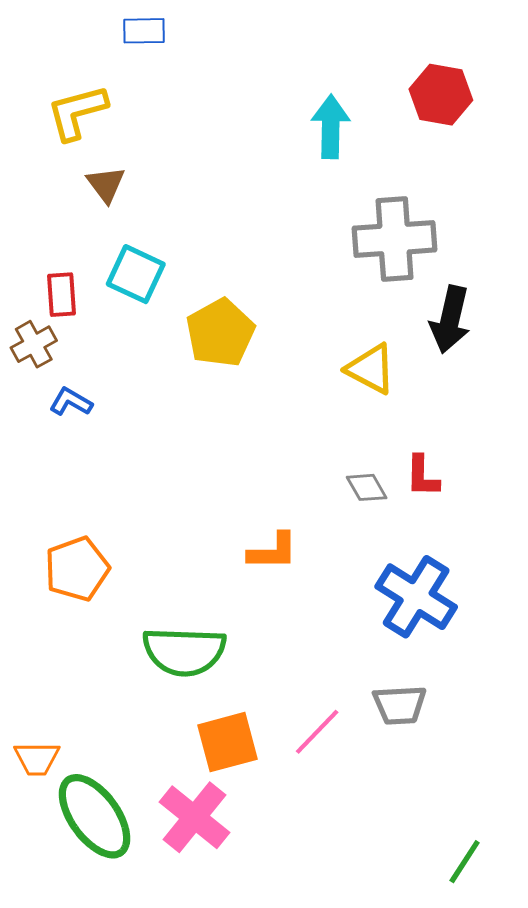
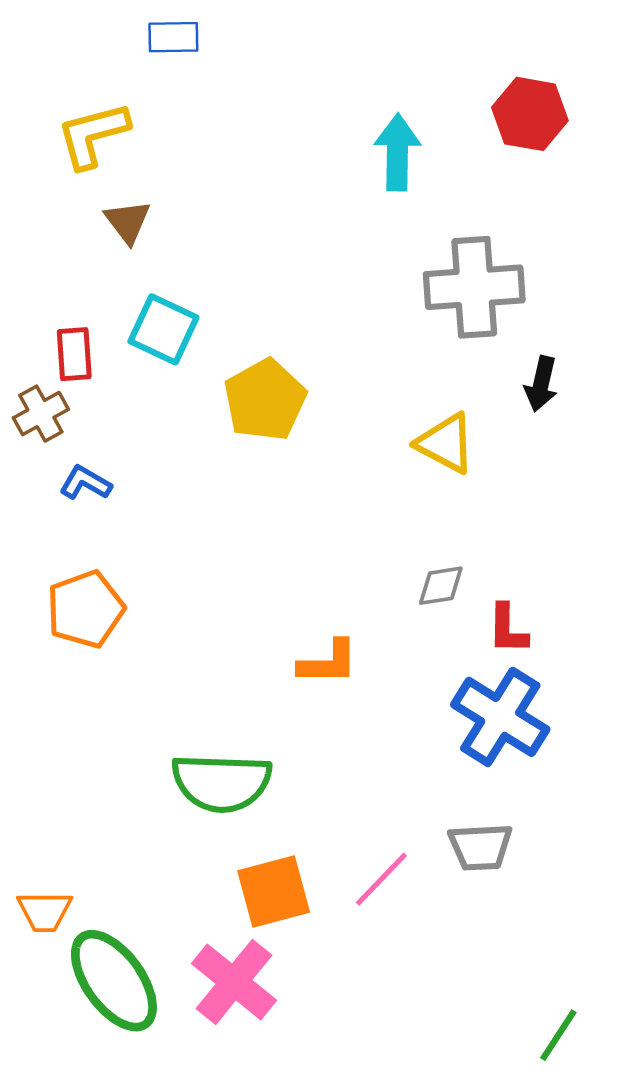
black arrow: (450, 319) -> (541, 384), size x0.7
red L-shape: (422, 476) -> (508, 629), moved
gray diamond: (367, 487) -> (441, 586), turned -69
orange pentagon: (77, 569) -> (85, 609), moved

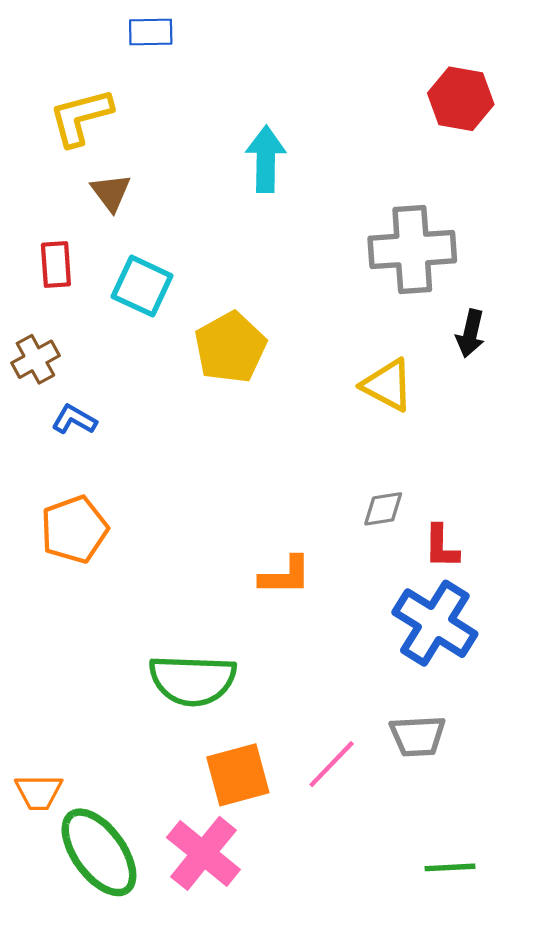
cyan arrow: (397, 152) -> (266, 159), moved
red rectangle: (74, 354) -> (56, 265), moved
green line: (558, 1035) -> (450, 867), moved, turned 54

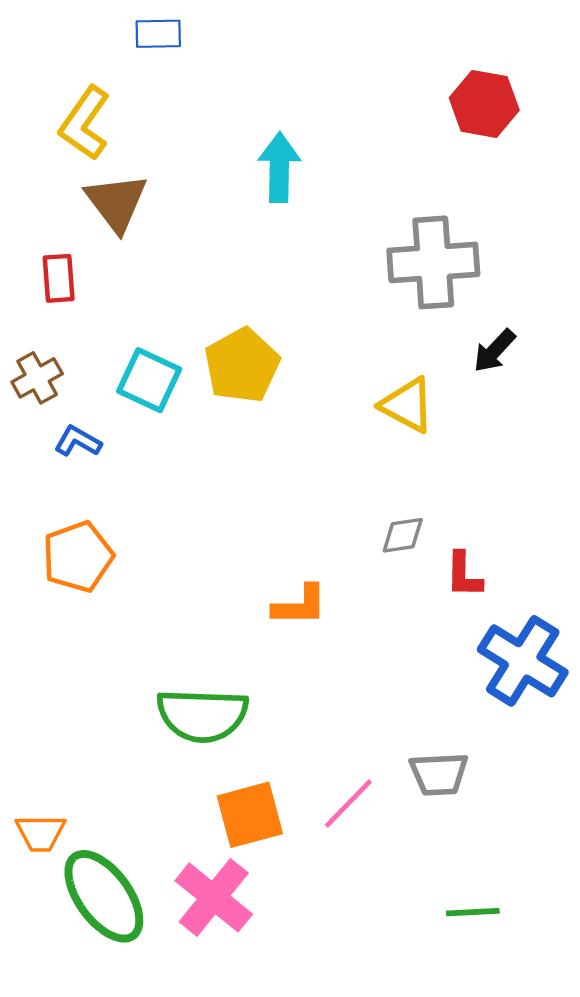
yellow L-shape: (81, 117) -> (85, 123), turned -40
brown triangle: (111, 192) -> (116, 202), size x1.5
cyan square: (142, 286) -> (149, 380), moved
black arrow: (470, 333) -> (494, 351), turned 30
blue cross: (435, 623) -> (523, 661), moved

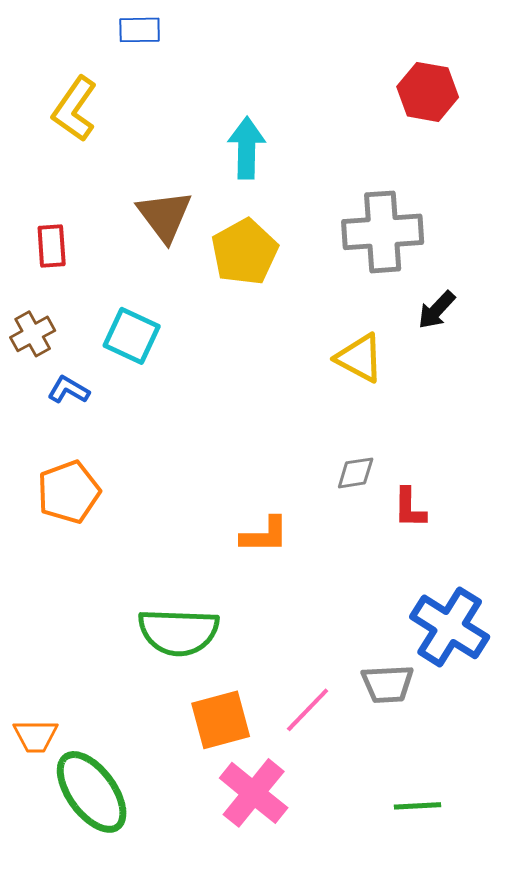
brown triangle: (116, 202) -> (165, 216), moved
yellow pentagon: (242, 365) -> (245, 252), moved
blue cross: (523, 661) -> (450, 627), moved
pink cross: (214, 897) -> (254, 793), moved

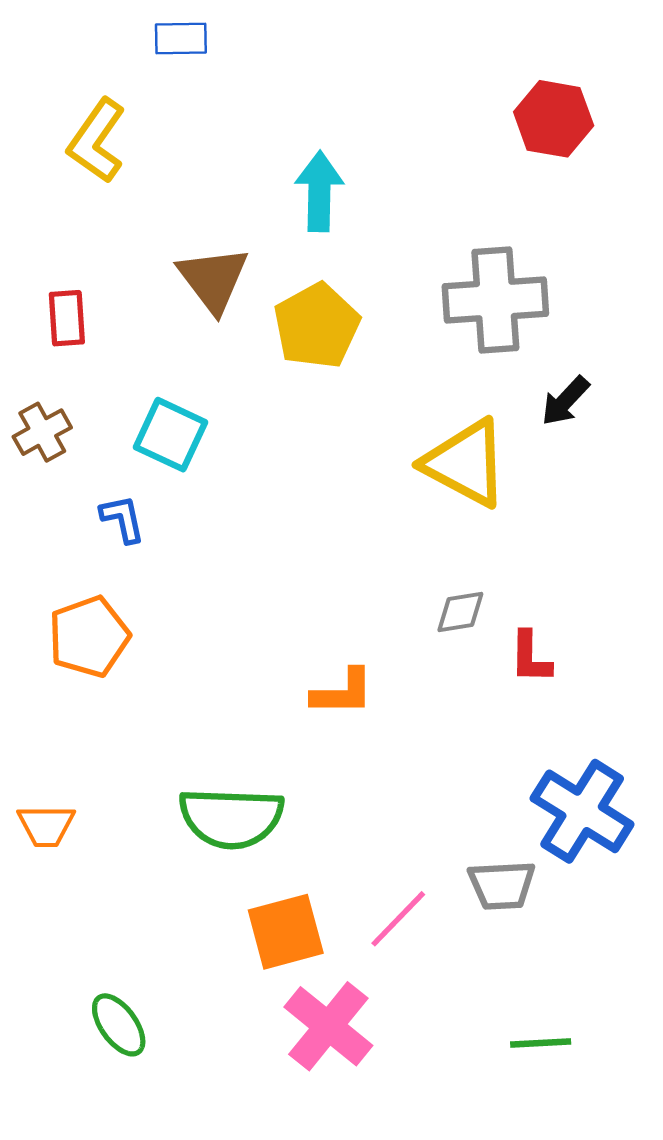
yellow triangle: (360, 358) -> (466, 463), size x1.4
blue L-shape: (69, 390) -> (123, 519), moved, turned 48
orange trapezoid: (36, 736) -> (46, 826), moved
green ellipse: (92, 792) -> (119, 1025), size x0.6

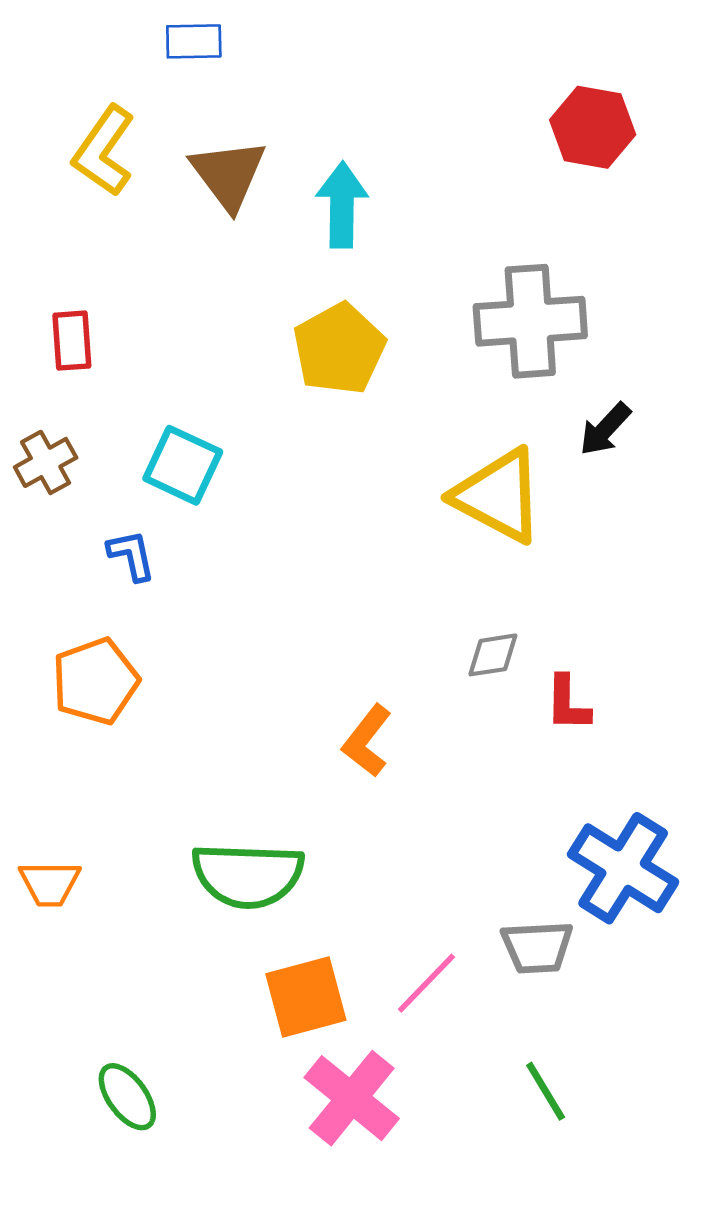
brown triangle: (213, 279) -> (228, 174), moved
orange L-shape: (343, 692) -> (367, 741), turned 128
green line: (541, 1043) -> (546, 1091), moved, turned 62

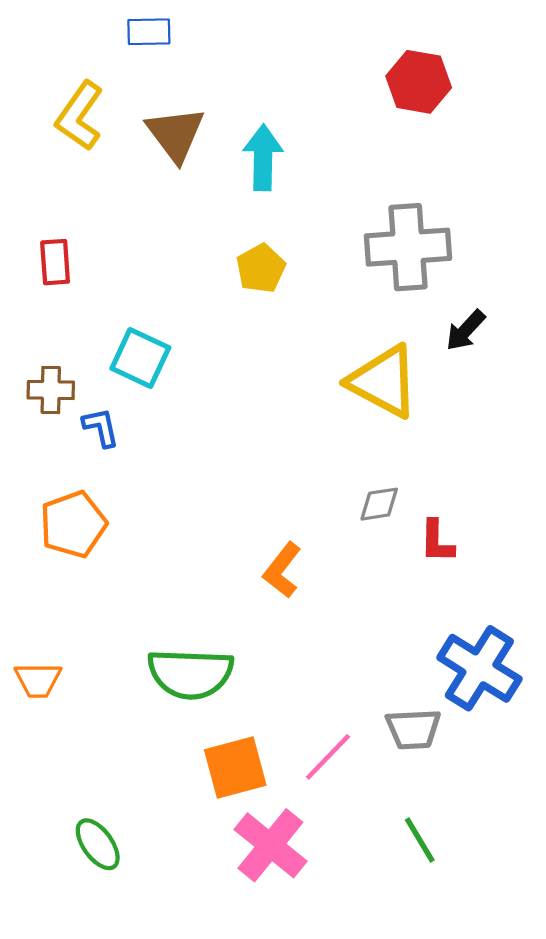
red hexagon: (593, 127) -> (419, 82), moved
yellow pentagon: (339, 349) -> (261, 268), size x0.7
brown cross: (46, 462) -> (51, 390), moved, turned 30

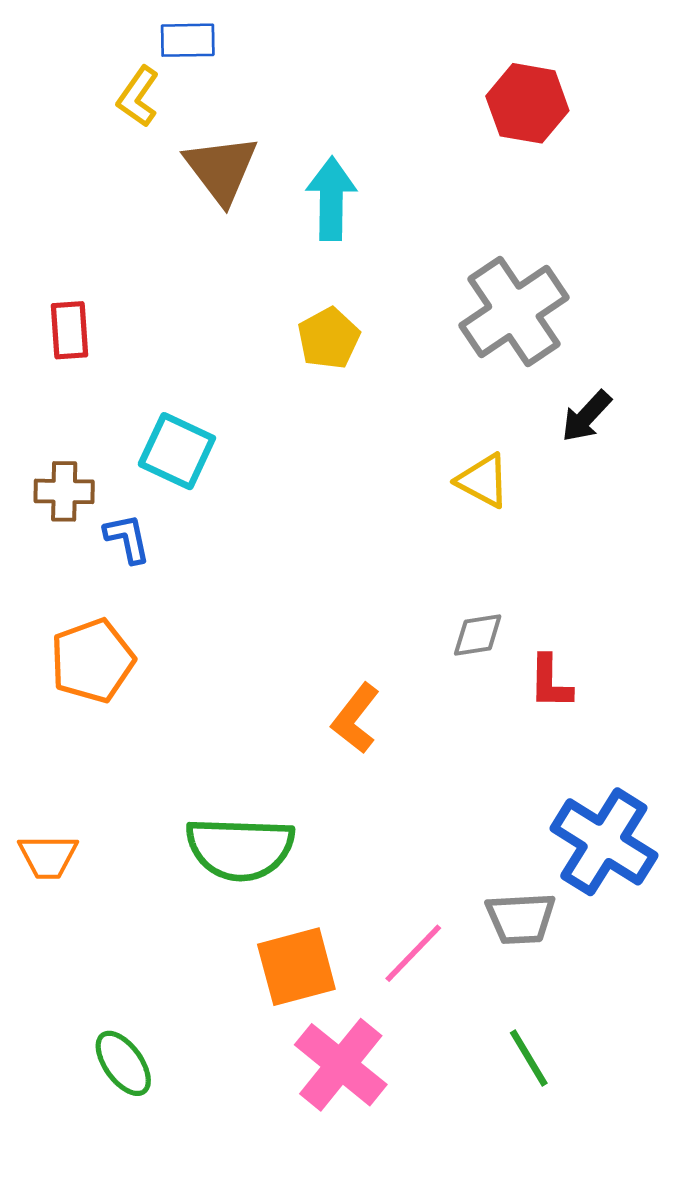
yellow L-shape: (80, 116) -> (138, 97), moved, size x0.7
gray cross: (408, 247) -> (514, 311), turned -30
yellow triangle: (383, 381) -> (483, 481), size x0.6

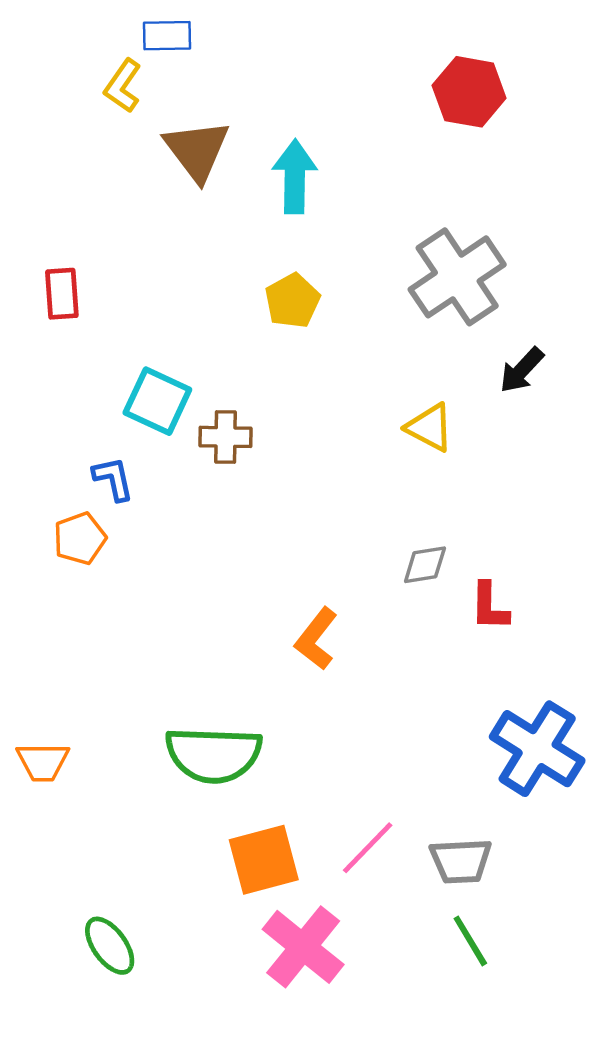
brown cross: (64, 491) -> (225, 437), moved
orange pentagon: (92, 661) -> (80, 538), moved, size x0.7
gray trapezoid: (521, 918) -> (461, 861), moved

